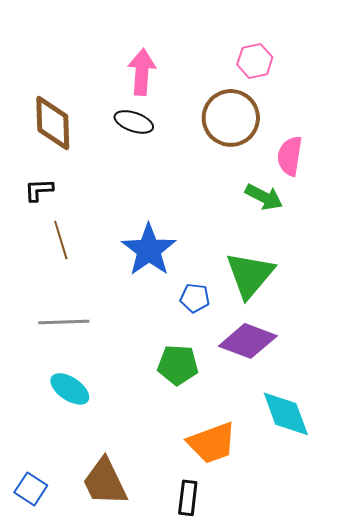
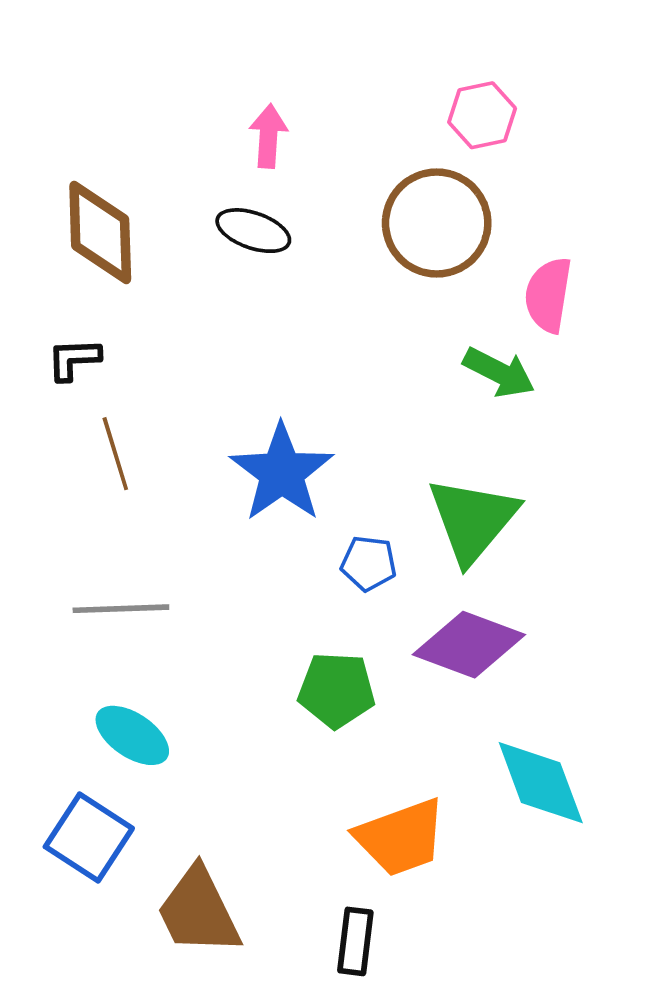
pink arrow: (142, 72) -> (268, 136), size x0.7
blue square: (31, 489) -> (89, 837), moved, size x1.4

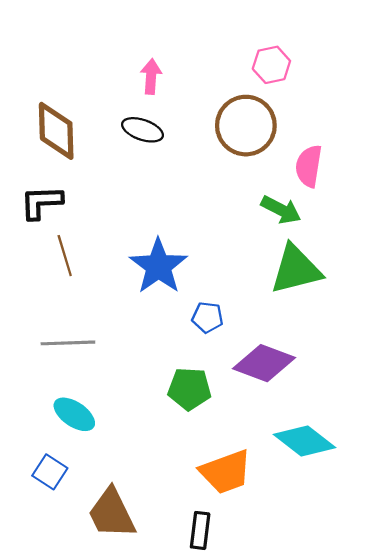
black L-shape: (74, 359) -> (41, 202), size x1.4
green triangle: (473, 520) -> (296, 269), moved, turned 36
cyan diamond: (541, 783) -> (304, 441), turned -32
blue square: (89, 837) -> (50, 472), size x0.7

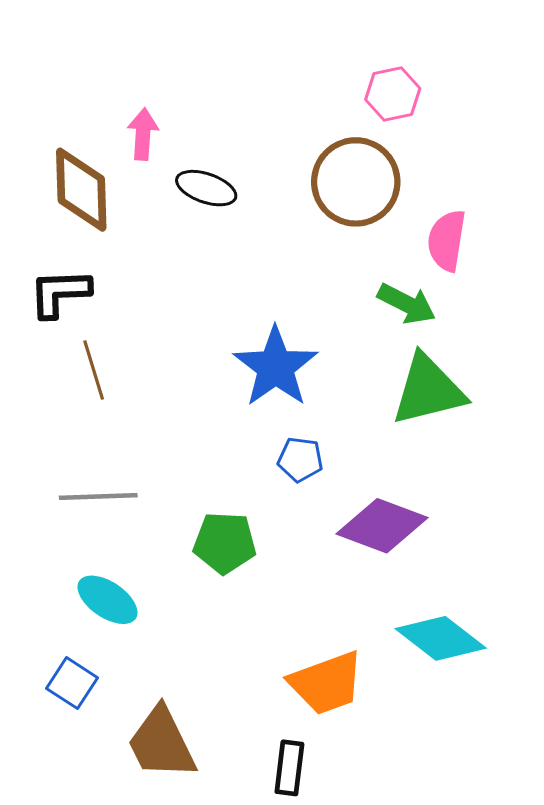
pink arrow: (151, 77) -> (143, 134), moved
blue star: (158, 266) -> (276, 367), moved
green pentagon: (189, 389) -> (225, 543), moved

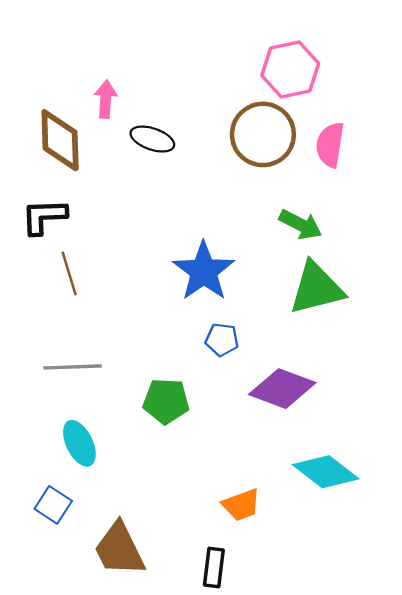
pink hexagon: (393, 94) -> (290, 70), size x1.4
pink semicircle: (447, 240) -> (330, 145), moved
cyan ellipse: (107, 600) -> (79, 443), turned 30
orange trapezoid: (326, 683) -> (241, 505), size x0.7

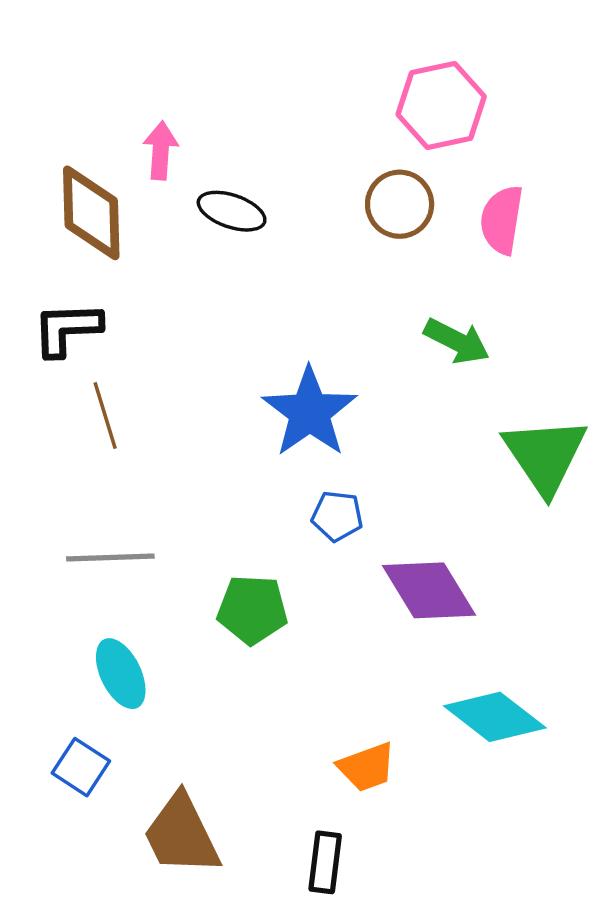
brown circle: (263, 134) -> (400, 204), size x0.7
green triangle: (316, 288) -> (545, 455), moved, turned -50
purple diamond: (282, 389) -> (429, 590), turned 38

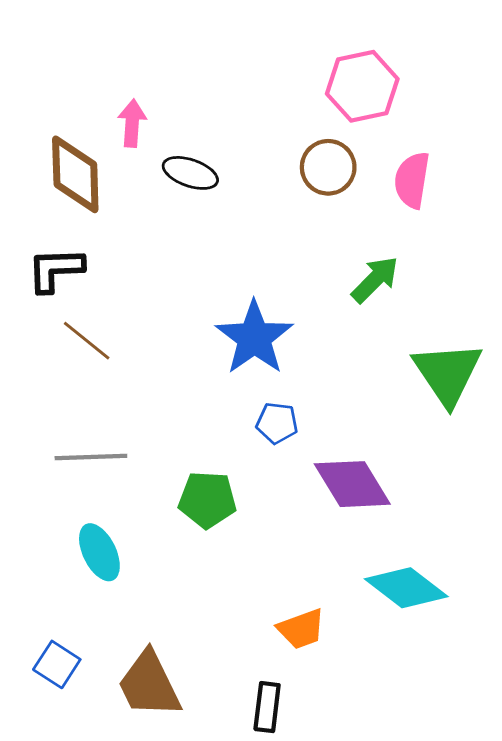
green arrow: (457, 341) -> (375, 279), turned -72
brown line: (105, 416) -> (87, 341), turned -34
blue square: (81, 767) -> (57, 664), moved

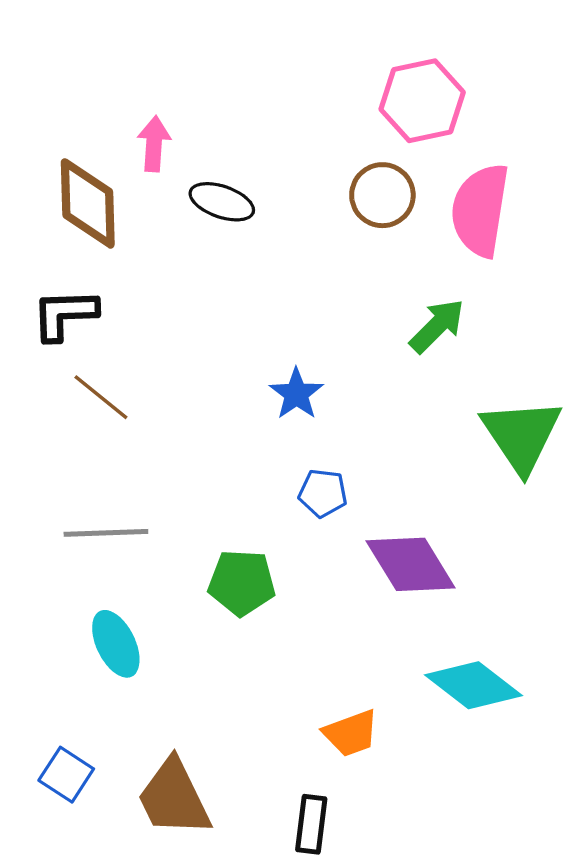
pink semicircle: (412, 180) -> (480, 210), size x1.4
blue star: (254, 338) -> (296, 394), size x0.6

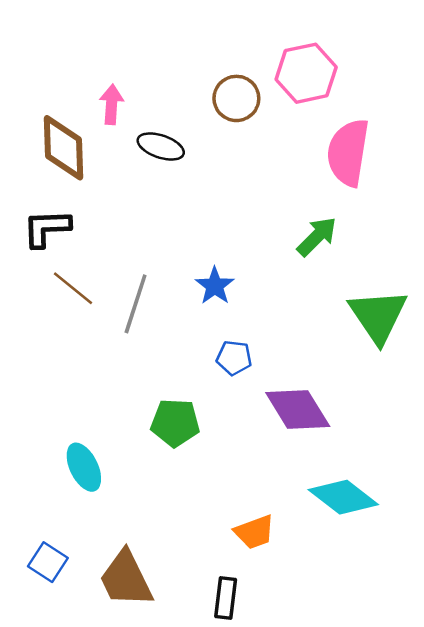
brown circle: (382, 195) -> (236, 98), moved
gray line: (106, 533) -> (136, 304), moved, turned -70

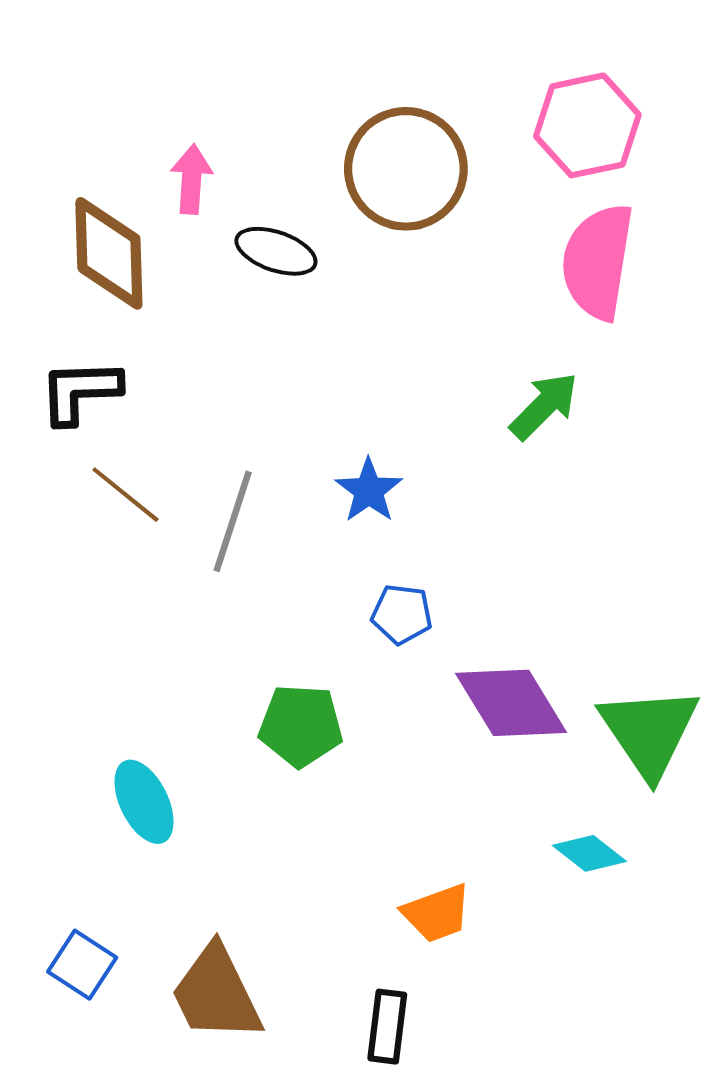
pink hexagon: (306, 73) -> (587, 125), moved
brown circle: (236, 98) -> (406, 169), size x1.5
green triangle: (378, 316) -> (649, 732), moved
cyan diamond: (343, 497) -> (589, 853), size x0.6

